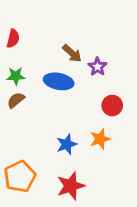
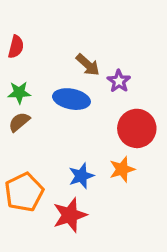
red circle: (112, 106) -> (137, 128), size x1.5
orange pentagon: (20, 176) -> (24, 192), moved
red star: (71, 186) -> (70, 215), moved

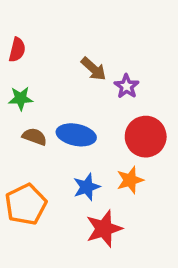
blue ellipse: (71, 99) -> (76, 135), moved
brown semicircle: (19, 122) -> (35, 137), moved, turned 60
red star: (70, 215) -> (104, 229), moved

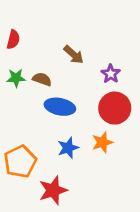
purple star: (127, 86) -> (111, 74), moved
brown semicircle: (35, 137) -> (42, 79), moved
red star: (104, 229) -> (53, 190), moved

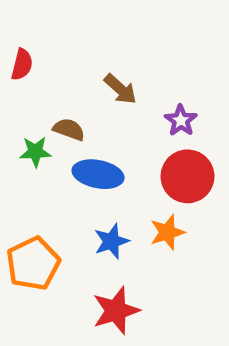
green star: (16, 78) -> (35, 152), moved
red star: (53, 190) -> (116, 311), moved

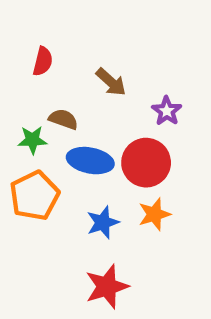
red semicircle: (22, 65) -> (43, 61), moved
red circle: (187, 176) -> (146, 163), moved
orange pentagon: (33, 264) -> (34, 196), moved

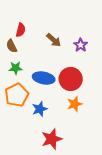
purple star: (167, 111) -> (81, 45), moved
brown semicircle: (63, 119) -> (12, 46), moved, turned -136
blue star: (103, 223) -> (40, 109), moved

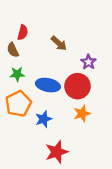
purple star: (81, 45) -> (88, 62), moved

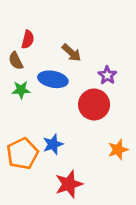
blue ellipse: (48, 85) -> (53, 79), moved
orange pentagon: (18, 104) -> (22, 154), moved
orange star: (82, 114) -> (118, 150), moved

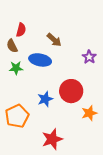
purple star: (107, 75) -> (89, 57), moved
red circle: (94, 104) -> (71, 91), moved
blue star: (53, 144) -> (45, 99), moved

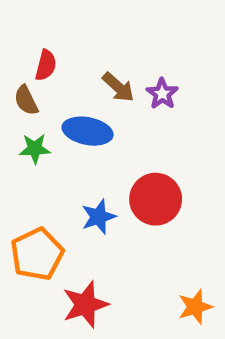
purple star: (89, 57) -> (162, 94), moved
orange star: (89, 113) -> (195, 307), moved
red star: (52, 139) -> (85, 305), moved

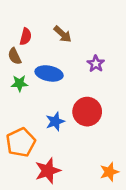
brown arrow: (118, 87) -> (63, 34), moved
purple star: (162, 94) -> (96, 64), moved

